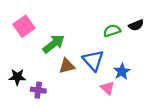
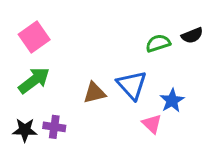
green arrow: (54, 44) -> (34, 80), moved
black star: (17, 77) -> (25, 130), moved

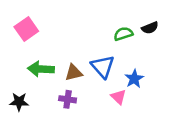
green arrow: (34, 80) -> (41, 69), moved, turned -140
purple cross: (54, 127) -> (68, 99), moved

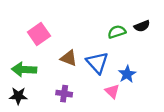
pink square: (26, 29) -> (39, 34), moved
green arrow: (41, 69) -> (24, 70), moved
brown triangle: (74, 73) -> (69, 58), moved, turned 36

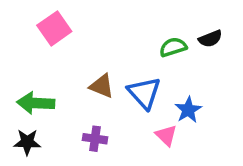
pink square: (39, 34) -> (54, 28), moved

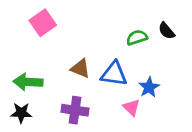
black semicircle: (210, 39) -> (166, 31), turned 72
blue triangle: (144, 93) -> (114, 74), turned -40
purple cross: (95, 139) -> (75, 110), size x1.4

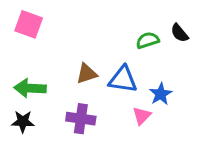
pink square: (43, 23) -> (29, 24), moved, turned -35
brown triangle: (80, 68) -> (87, 74), turned -40
pink triangle: (131, 107) -> (142, 116), turned 30

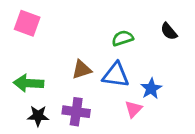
green semicircle: (148, 40) -> (123, 38), moved
black star: (23, 122) -> (38, 116), moved

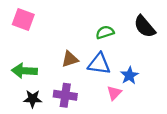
black semicircle: (169, 31) -> (145, 26), size x1.5

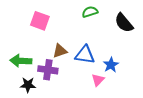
pink square: (23, 19) -> (40, 21), moved
green semicircle: (105, 32) -> (90, 12), moved
purple cross: (65, 95) -> (48, 70), moved

